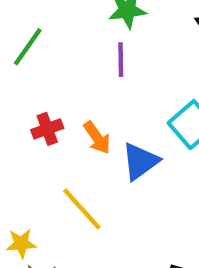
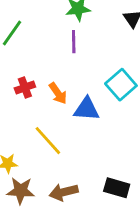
blue triangle: (140, 161) -> (87, 109), turned 40

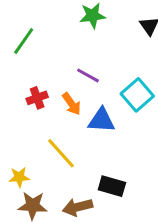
purple line: (74, 42) -> (88, 75), moved, turned -60
black rectangle: (117, 188) -> (112, 186), moved

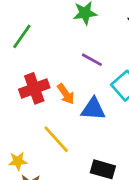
purple line: (88, 75) -> (92, 60), moved
red cross: (37, 98) -> (34, 88), size x1.5

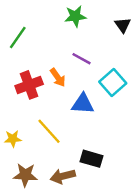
orange arrow: (66, 94) -> (58, 77), moved
yellow star: (18, 161) -> (13, 139), moved

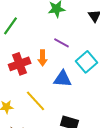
orange arrow: (58, 77) -> (43, 58), turned 35

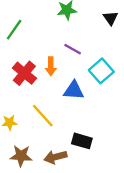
red cross: (20, 64) -> (24, 73), turned -30

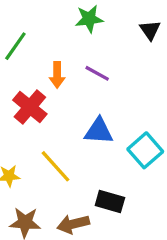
orange arrow: (51, 66) -> (57, 75), moved
cyan square: (101, 71) -> (145, 150), moved

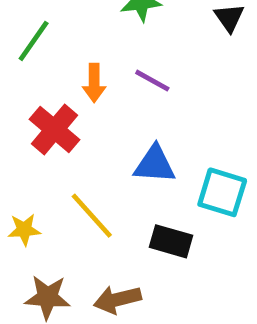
cyan square: (145, 150) -> (222, 192), turned -32
black rectangle: (110, 202) -> (171, 241), moved

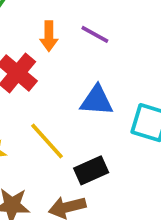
black rectangle: (171, 241) -> (91, 170), moved, turned -40

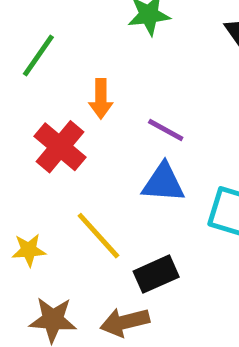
purple line: (95, 34) -> (166, 130), moved

